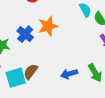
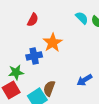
blue cross: (25, 34) -> (34, 56), turned -35

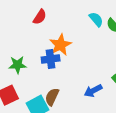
blue cross: (34, 56) -> (51, 59), moved
green star: (16, 72) -> (17, 65), moved

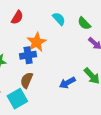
cyan semicircle: (96, 19) -> (59, 19), moved
brown semicircle: (52, 97) -> (27, 80), moved

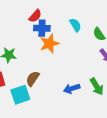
blue cross: (28, 55) -> (42, 28), moved

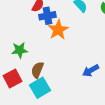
brown semicircle: (33, 79) -> (37, 70), moved

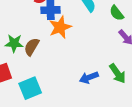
brown semicircle: (37, 70) -> (32, 47), moved

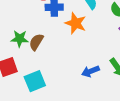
orange star: (60, 27) -> (76, 23), moved, turned -30

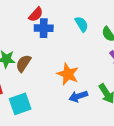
orange star: (76, 23) -> (68, 74), moved

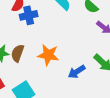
orange star: (68, 74) -> (48, 55), moved

